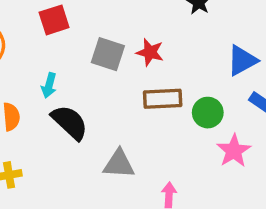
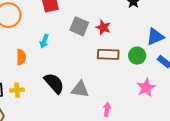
green circle: (208, 113) -> (137, 56), moved
black semicircle: (70, 122) -> (54, 83), moved

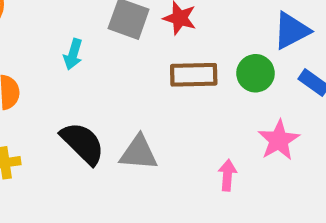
cyan arrow: (44, 41) -> (73, 54), moved
pink arrow: (107, 109) -> (227, 175), moved

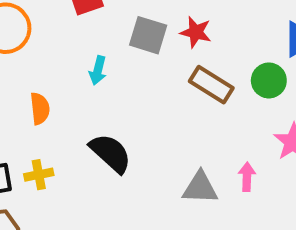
brown rectangle: (194, 75) -> (211, 85), turned 36
gray triangle: (139, 153) -> (200, 188), moved

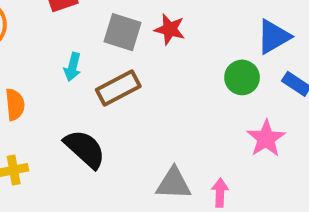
brown rectangle: (211, 85) -> (118, 88), moved, turned -60
pink arrow: (247, 177) -> (220, 193), moved

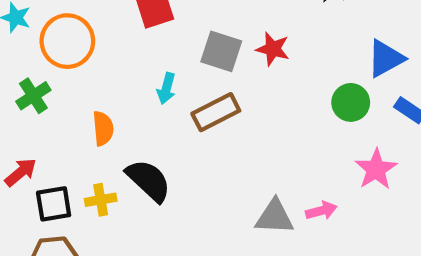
black semicircle: (85, 149) -> (149, 180), moved
pink arrow: (220, 193) -> (321, 211), moved, turned 72

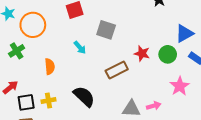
red star: (273, 49) -> (142, 53), moved
cyan arrow: (166, 88) -> (80, 48), turned -56
brown rectangle: (216, 112) -> (117, 70), moved
black semicircle: (149, 180) -> (84, 96), moved

